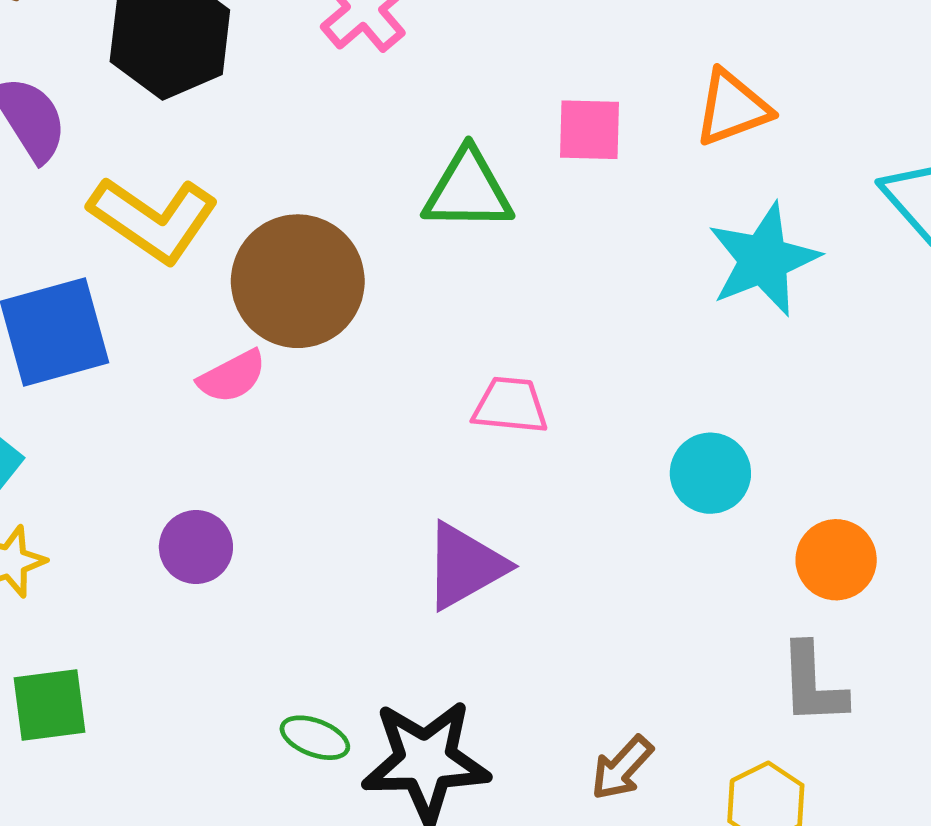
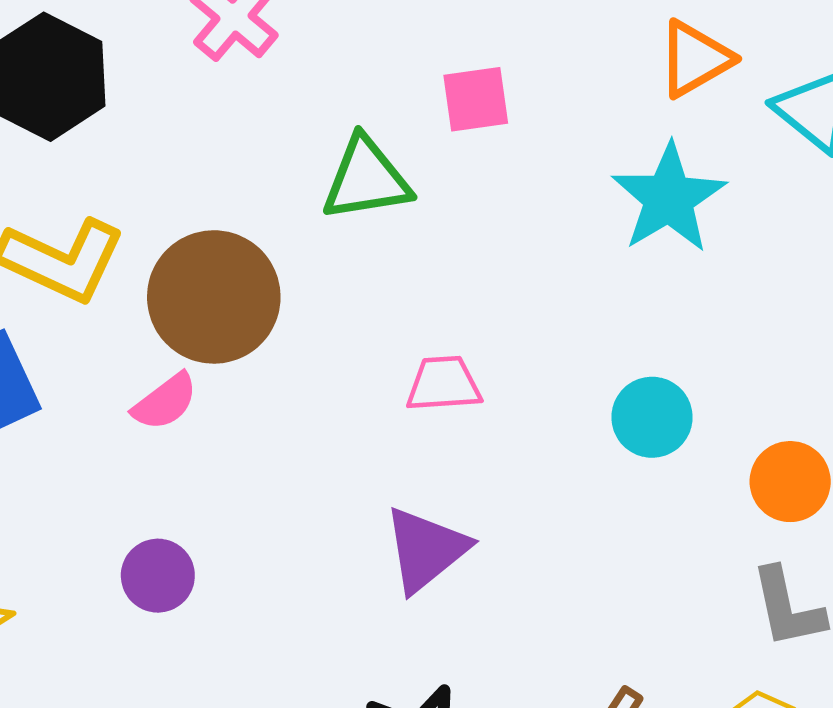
orange triangle: (732, 108) -> (695, 59), moved

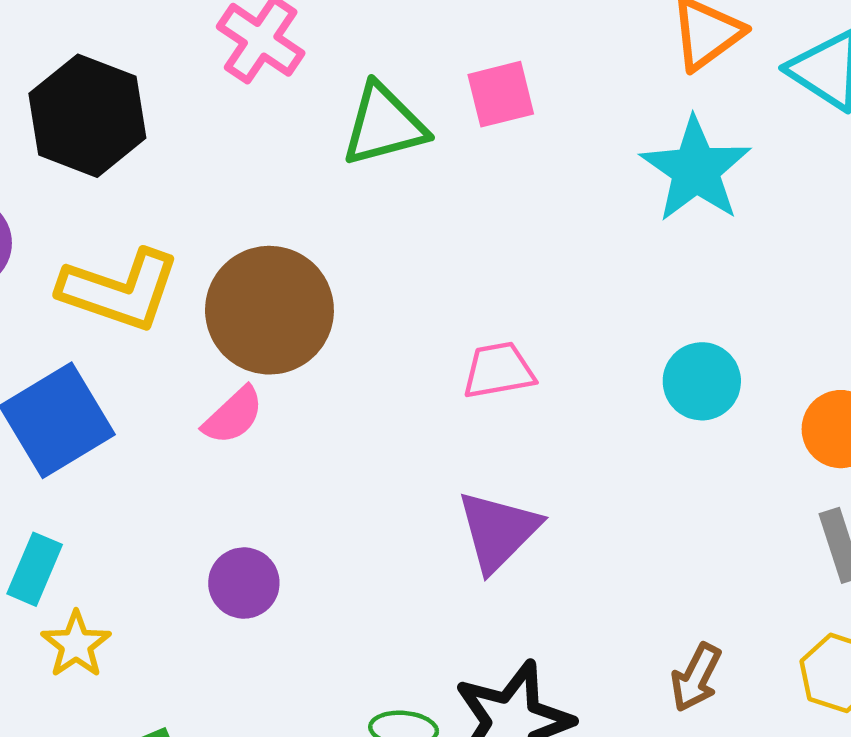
green triangle: (366, 179) -> (384, 125), moved

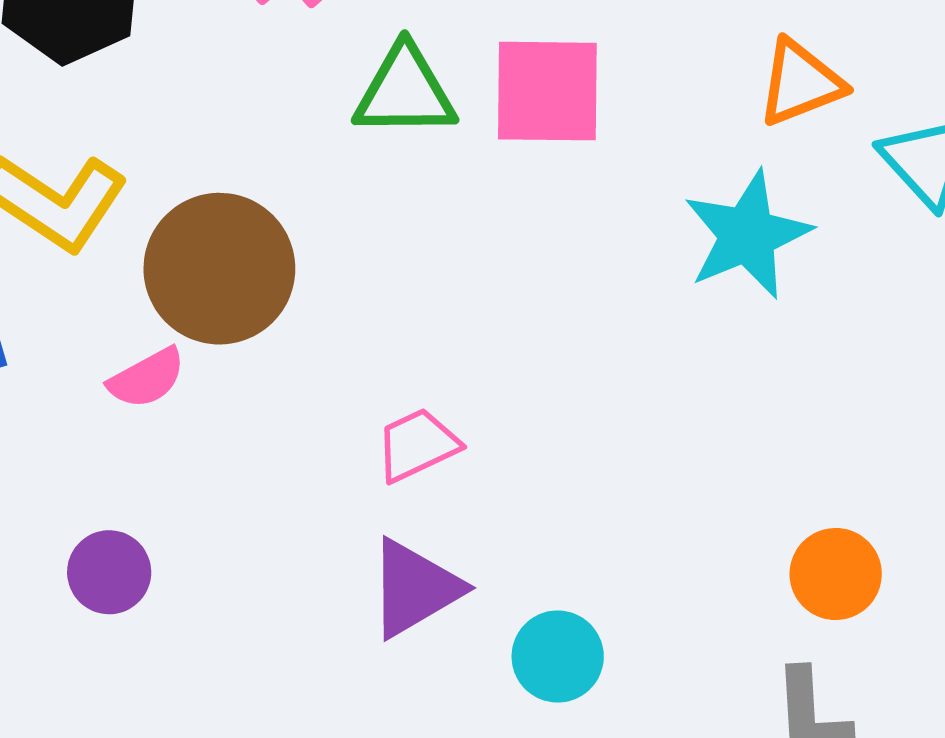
pink square: (501, 94) -> (547, 91), size x1.5
pink trapezoid: (499, 370) -> (417, 445), moved, turned -30
cyan circle: (702, 381) -> (558, 657), moved

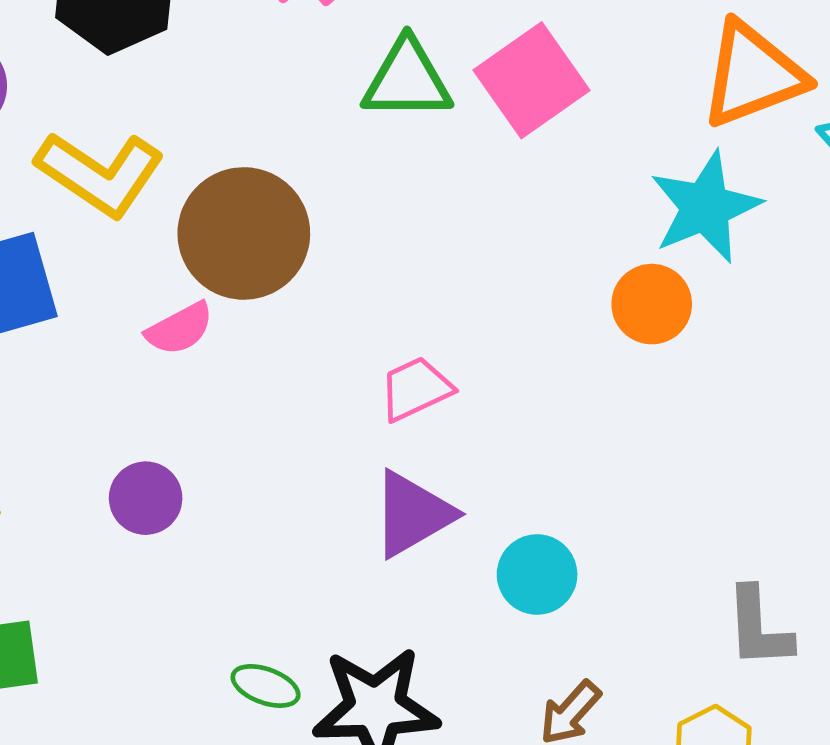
orange triangle: (800, 83) -> (753, 75), size x1.4
pink square: (547, 91) -> (532, 80), turned -36
orange circle: (836, 574) -> (652, 304), moved

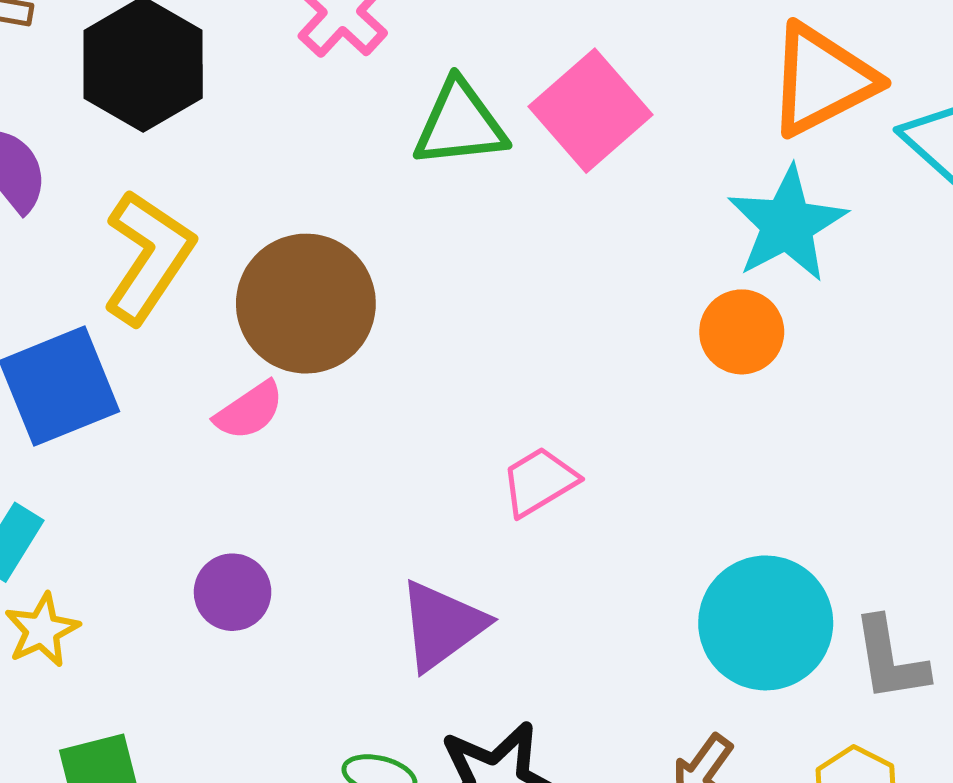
yellow L-shape: (100, 174) -> (148, 257), turned -84
pink trapezoid: (416, 389) -> (539, 482), moved
purple triangle: (413, 514) -> (442, 625), moved
cyan circle: (537, 574) -> (766, 623), moved, size x1.6

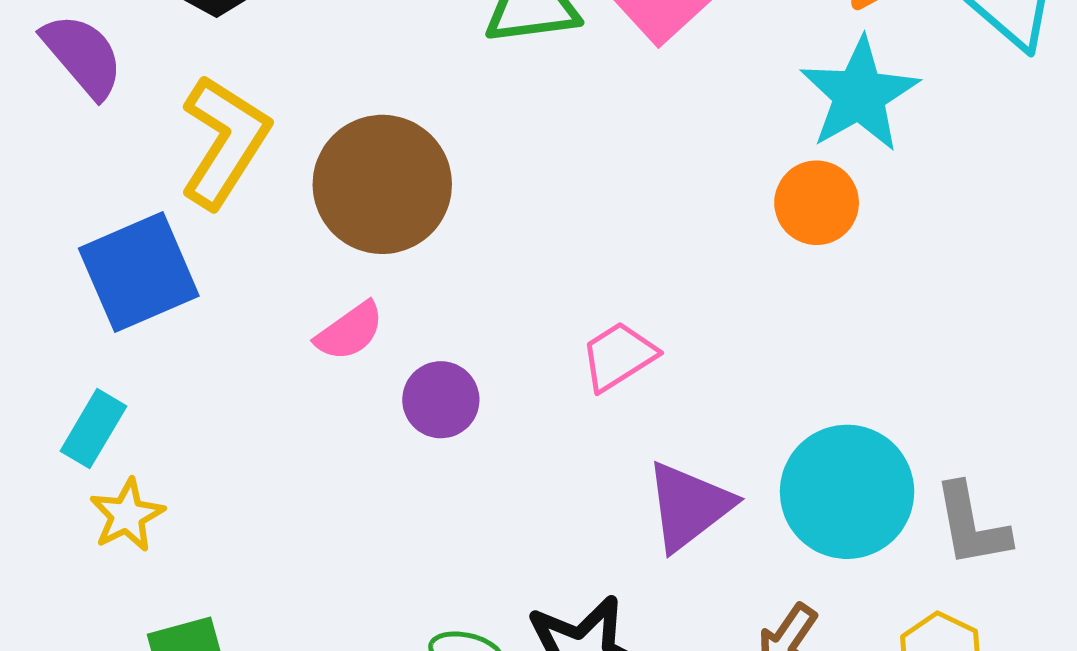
pink semicircle: (249, 411) -> (350, 331), moved
purple circle: (233, 592) -> (441, 400), moved
purple triangle: (442, 625) -> (689, 506), moved

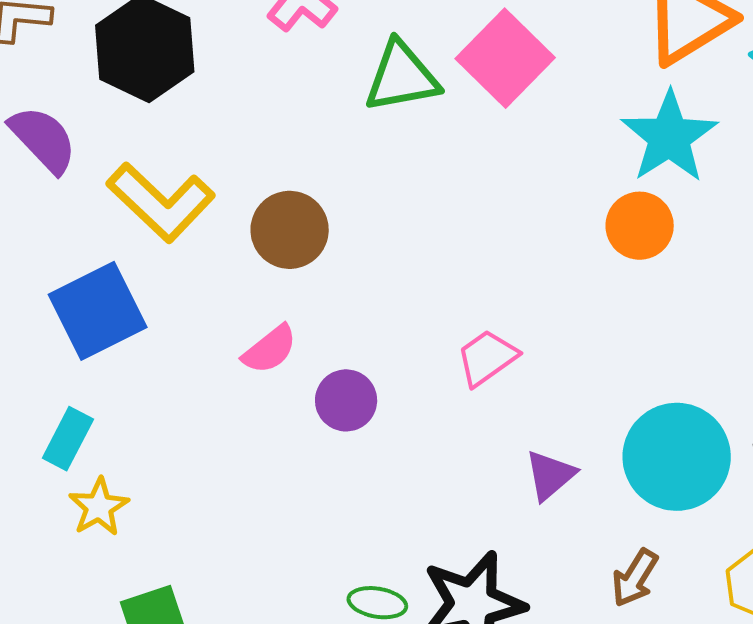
yellow L-shape: (224, 141) -> (161, 202), turned 104
brown circle: (382, 184) -> (290, 230), size x0.7
purple triangle: (689, 506) -> (550, 475), size x0.7

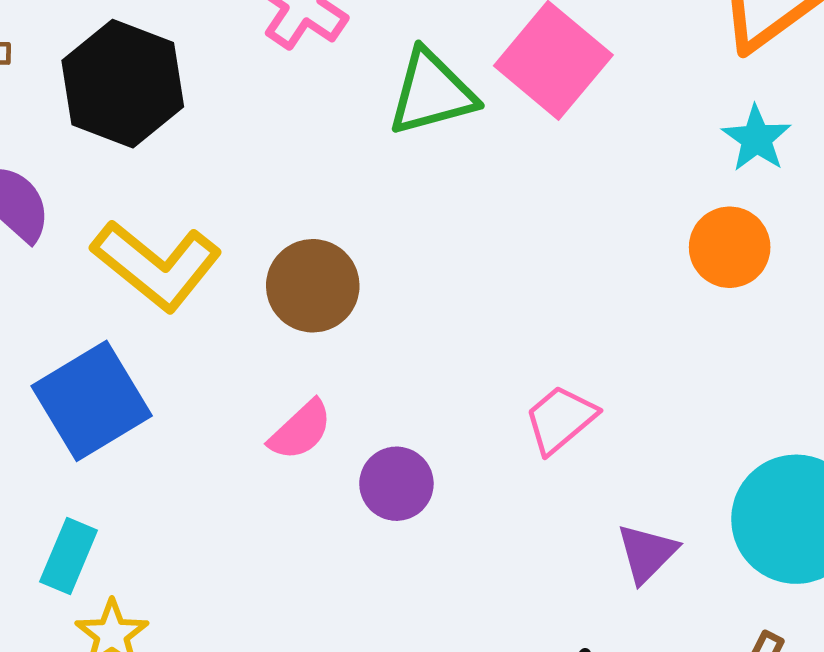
cyan star: (669, 137) -> (756, 139), size x0.6

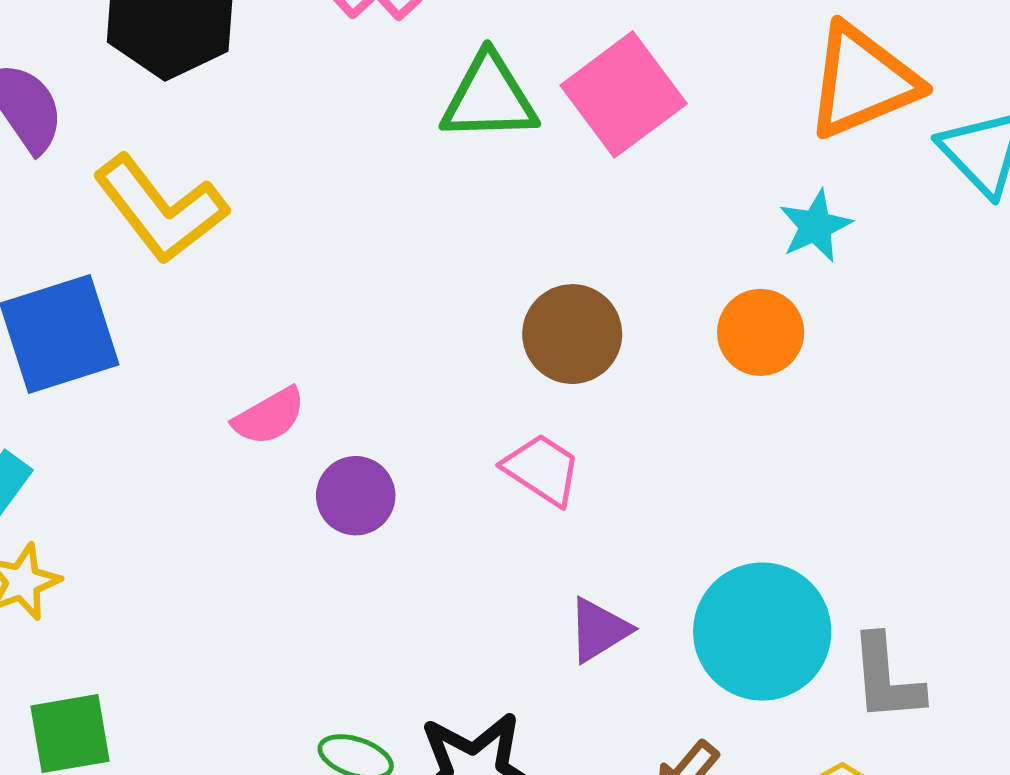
brown circle: (313, 286) -> (572, 334), moved
pink trapezoid: (560, 419) -> (542, 469), turned 60

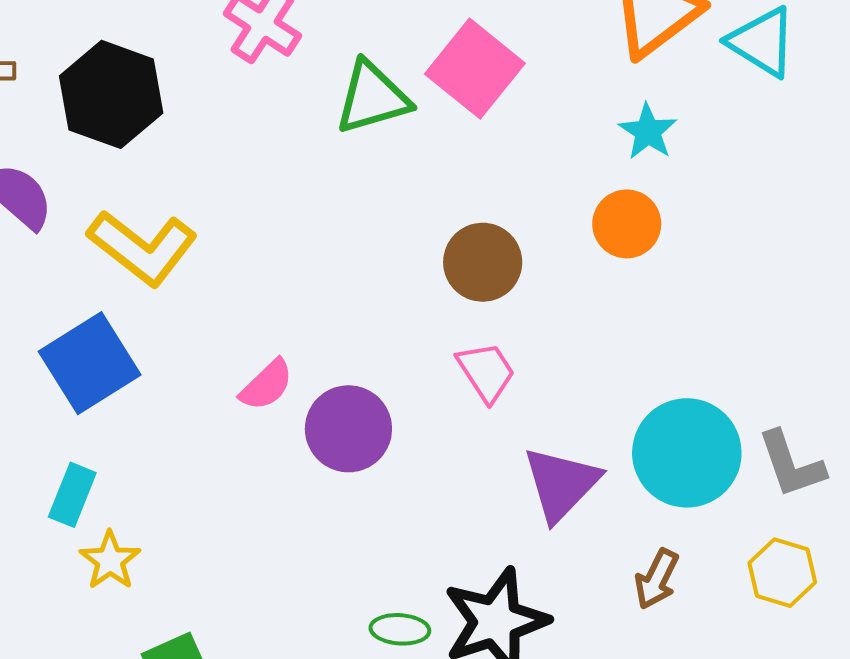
pink trapezoid: (542, 469) -> (486, 372), turned 38
purple circle: (356, 496) -> (348, 429), size x1.4
purple triangle: (599, 630) -> (561, 484), size x1.5

